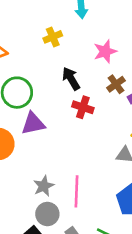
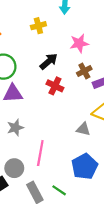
black arrow: (71, 79) -> (49, 61), turned 72
gray star: (44, 186) -> (15, 128), moved

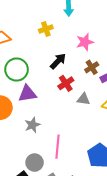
red cross: (55, 86) -> (66, 83), turned 35
gray triangle: (83, 129) -> (84, 99), moved

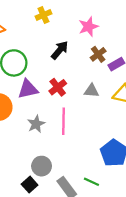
red cross: (66, 83) -> (58, 87), moved
pink line: (57, 147) -> (63, 121), moved

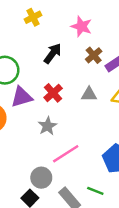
pink star: (88, 27) -> (81, 26), turned -30
pink line: (63, 121) -> (66, 154), moved, turned 60
gray star: (36, 124) -> (47, 126), moved

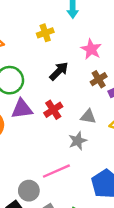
gray star: (47, 126) -> (78, 141), moved

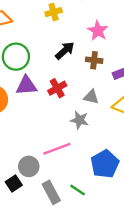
brown cross: (99, 79) -> (94, 60), moved, turned 35
gray star: (78, 141) -> (79, 120), turned 30

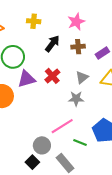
yellow cross: (54, 12) -> (34, 21), moved, turned 32
pink star: (98, 31) -> (76, 22), turned 30
gray triangle: (91, 97) -> (82, 77), turned -40
green line: (78, 190) -> (80, 143), moved

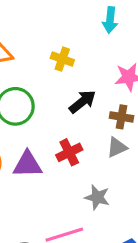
gray triangle: (82, 77) -> (117, 147), moved
purple triangle: (26, 79) -> (27, 164), moved

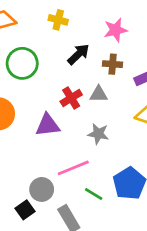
gray triangle: (117, 147) -> (99, 94), moved, turned 30
purple triangle: (27, 164) -> (48, 125), moved

